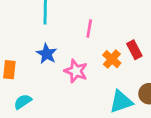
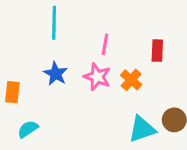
red rectangle: (134, 50) -> (157, 51), moved, turned 30
pink star: (76, 71) -> (97, 77), moved

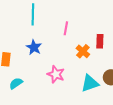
red rectangle: (157, 51) -> (100, 41), moved
pink star: (97, 77) -> (56, 74), moved

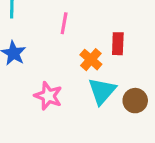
cyan triangle: (90, 83) -> (102, 91), moved, turned -30

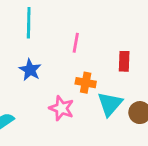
orange cross: (91, 60) -> (86, 83), moved, turned -30

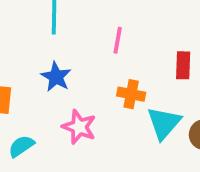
pink star: (61, 108) -> (79, 127), moved

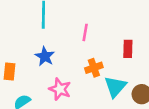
orange cross: (131, 94) -> (94, 68), turned -30

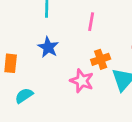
pink star: (60, 89) -> (82, 81), moved

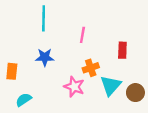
blue star: (48, 47) -> (45, 57), turned -30

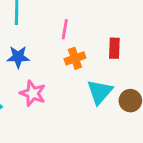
orange cross: (91, 68) -> (75, 58), moved
pink star: (74, 87) -> (33, 93), moved

